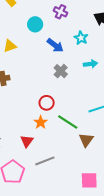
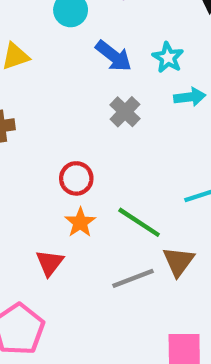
cyan star: (81, 38) -> (168, 58), moved
red circle: (47, 103) -> (76, 178), moved
gray line: (45, 161) -> (133, 278), moved

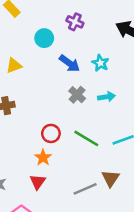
cyan arrow: (190, 97) -> (107, 97), moved
orange star: (80, 222) -> (43, 158), moved
green line: (139, 222) -> (86, 138), moved

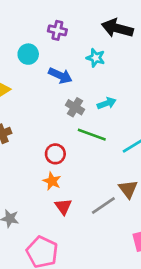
cyan star: (100, 63) -> (96, 58), moved
green line: (86, 138) -> (92, 135), moved
red triangle: (38, 182) -> (63, 207), moved

